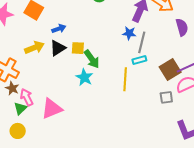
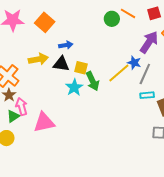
black triangle: (58, 48) -> (61, 64), turned 30
cyan rectangle: (139, 60) -> (147, 95), moved
cyan star: (84, 77) -> (74, 87), moved
yellow line: (125, 79) -> (119, 73), moved, turned 35

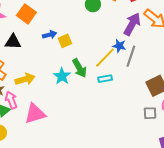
yellow arrow: (38, 59) -> (25, 79), moved
black triangle: (61, 64) -> (13, 42), moved
yellow square: (81, 68) -> (65, 41), moved, turned -32
cyan rectangle: (147, 95) -> (105, 79), moved

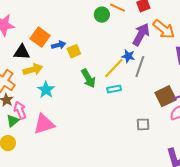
orange square: (26, 14) -> (40, 37), moved
cyan star: (62, 76) -> (46, 90), moved
yellow arrow: (25, 79) -> (33, 69), moved
gray square: (150, 113) -> (143, 124), moved

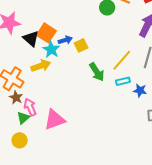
black triangle: (22, 52) -> (31, 39), moved, turned 42
blue star: (128, 56) -> (140, 91), moved
cyan star: (46, 90) -> (51, 50), moved

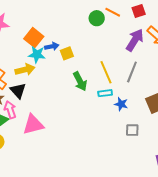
black triangle: (31, 39) -> (18, 91), moved
cyan star: (51, 50) -> (37, 55), turned -30
yellow line: (122, 60) -> (106, 72), turned -70

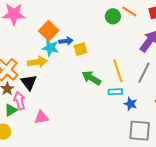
green arrow: (80, 81) -> (91, 78), turned 144
pink triangle: (33, 125) -> (41, 117), size x0.7
gray square: (132, 130) -> (140, 131), size x1.6

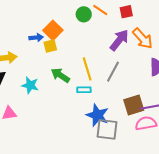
orange square: (49, 31) -> (53, 30), moved
cyan star: (50, 48) -> (30, 85), moved
blue star: (131, 104) -> (97, 115), moved, size x1.6

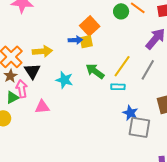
blue arrow: (36, 38) -> (75, 40), moved
yellow line: (87, 69) -> (122, 66), turned 50
blue star: (97, 115) -> (130, 113), size x0.7

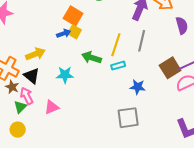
yellow square: (86, 42) -> (74, 32), turned -32
gray square: (139, 127) -> (128, 118), moved

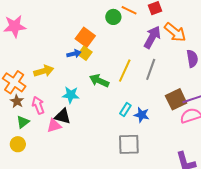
cyan rectangle: (118, 66) -> (125, 110), moved, turned -48
black triangle: (32, 76) -> (63, 116), moved, turned -30
pink arrow: (27, 96) -> (38, 105), moved

